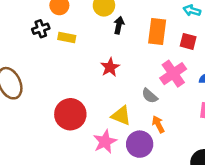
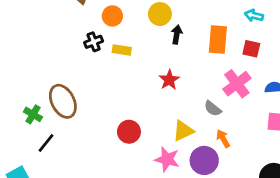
red circle: (70, 114) -> (129, 132), size x0.7
yellow triangle: (121, 116) -> (183, 131), turned -45
pink star: (105, 142) -> (167, 159), turned -30

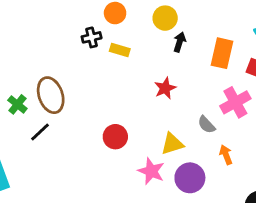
orange arrow: (223, 139) -> (226, 155), moved
black line: (46, 143) -> (40, 132), moved

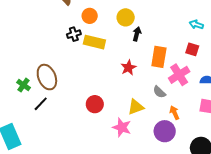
yellow rectangle: (120, 50) -> (94, 42), size x1.5
orange rectangle: (222, 53) -> (159, 57), moved
purple circle: (190, 178) -> (165, 131), moved

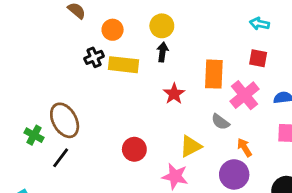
black arrow: (137, 34) -> (163, 52), moved

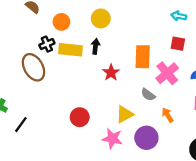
black arrow: (163, 52) -> (96, 46), moved
brown ellipse: (65, 120) -> (33, 67), moved
purple circle: (234, 174) -> (146, 138), moved

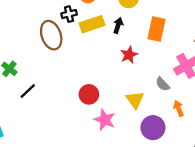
yellow rectangle: (70, 50) -> (92, 24), turned -35
orange rectangle: (143, 57) -> (156, 29), moved
yellow triangle: (125, 114) -> (135, 100), turned -48
pink star: (112, 139) -> (105, 120), moved

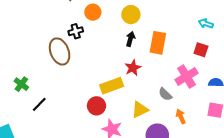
yellow rectangle: (92, 24) -> (112, 86), moved
black arrow: (118, 25) -> (130, 39), moved
yellow triangle: (135, 100) -> (140, 110), turned 42

